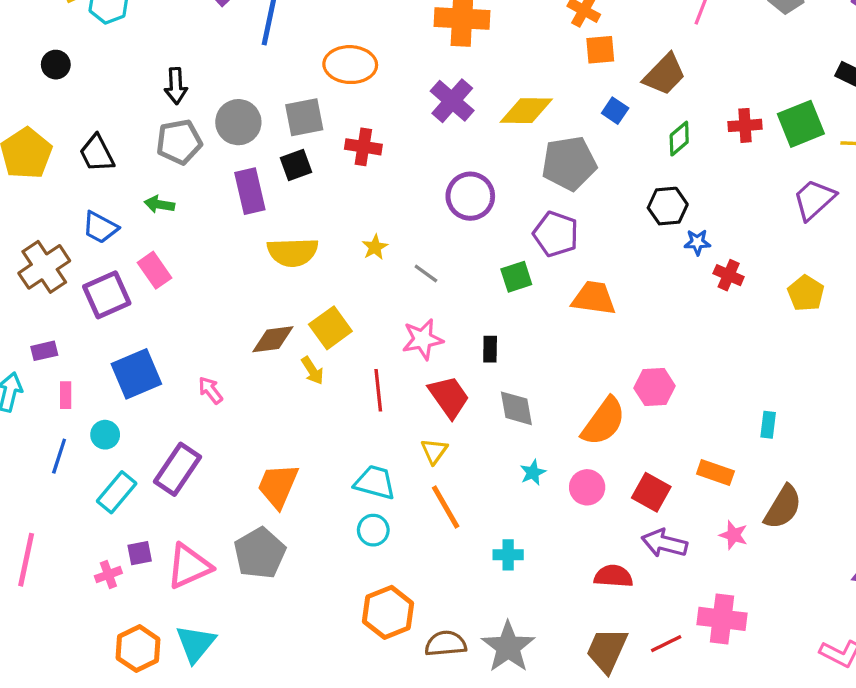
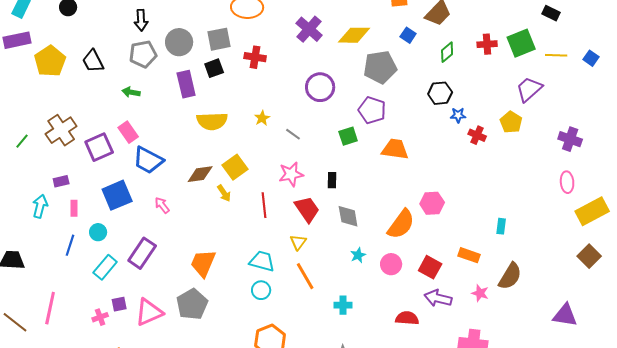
blue trapezoid: (100, 227) -> (148, 160), moved, size x1.4
yellow pentagon: (806, 293) -> (511, 122), moved

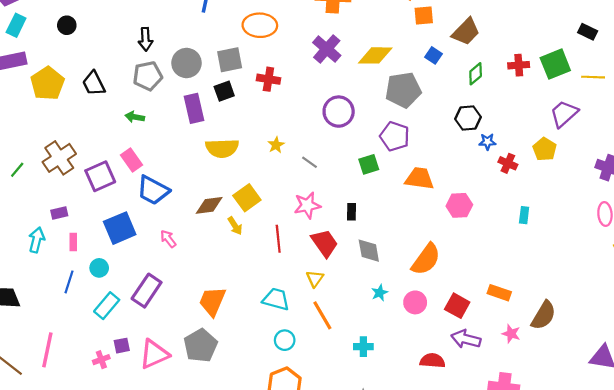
pink hexagon: (432, 203) -> (459, 205), moved
cyan rectangle: (501, 226) -> (524, 215), moved
cyan circle: (261, 290) -> (285, 340), moved

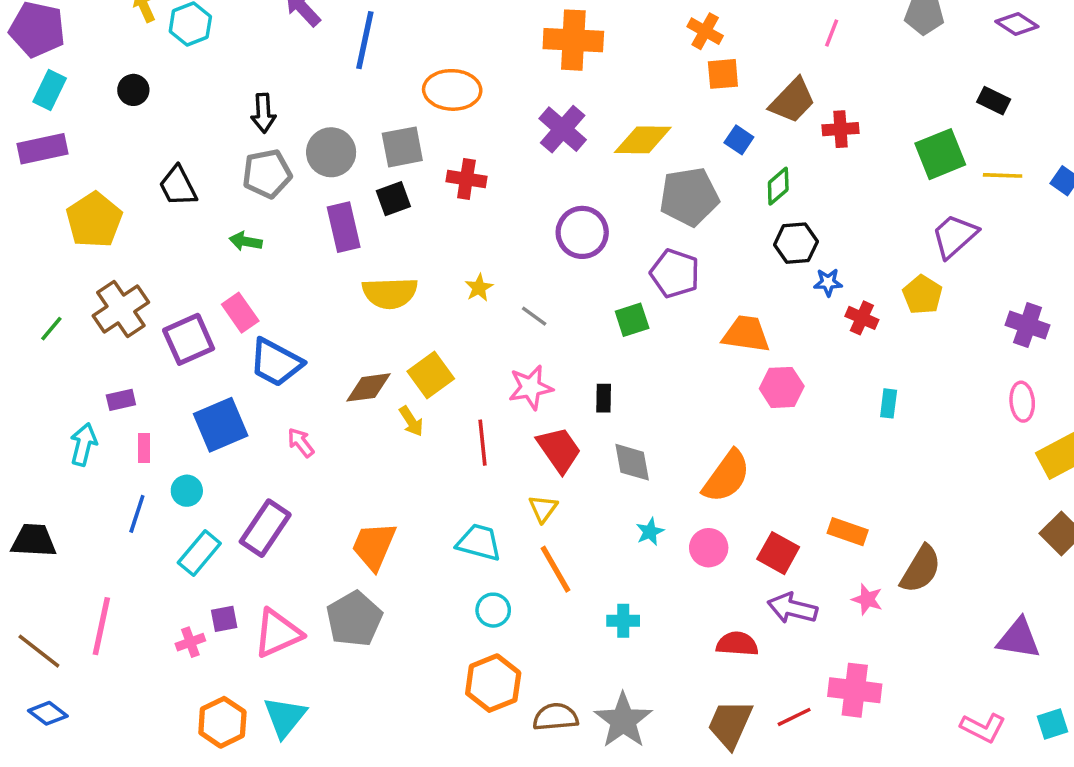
red cross: (519, 65) -> (840, 129), moved
green diamond: (476, 74) -> (778, 186), moved
yellow pentagon: (47, 83) -> (94, 220), moved
orange trapezoid: (419, 178) -> (746, 334), moved

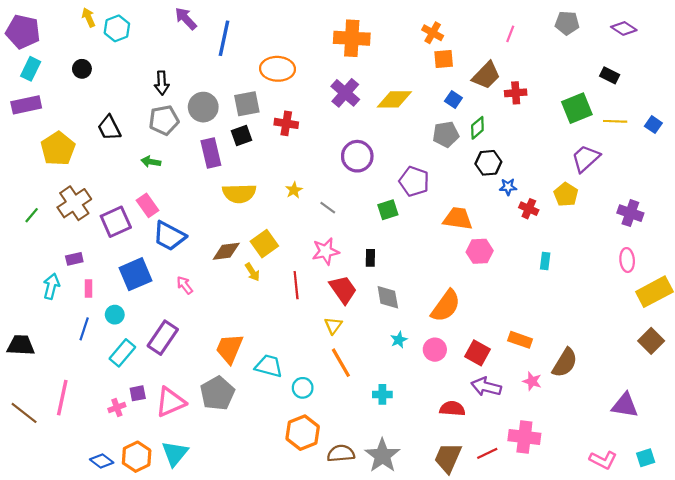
gray pentagon: (689, 197) -> (446, 134), moved, size x0.7
cyan trapezoid: (479, 542) -> (269, 366), moved
blue diamond: (48, 713) -> (102, 461), moved

